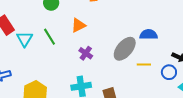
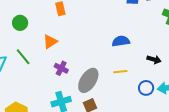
gray ellipse: (125, 49) -> (88, 80), moved
blue circle: (169, 72) -> (146, 88), moved

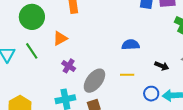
green circle: (20, 23) -> (32, 17), size x1.6

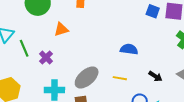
green line: (32, 51) -> (24, 48), moved
purple cross: (69, 66) -> (46, 58), moved

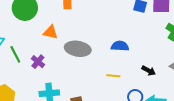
orange triangle: (61, 29) -> (51, 32), turned 35
gray ellipse: (87, 77) -> (78, 49), moved, turned 55

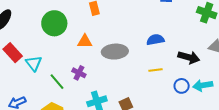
green line: (15, 54) -> (57, 82), moved
black arrow: (149, 71) -> (189, 57), size x1.5

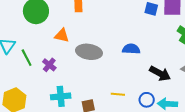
yellow line: (156, 70) -> (118, 94), moved
green line: (57, 82) -> (27, 58), moved

